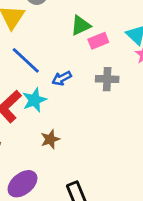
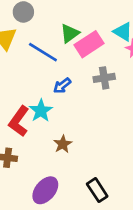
pink rectangle: (98, 41) -> (89, 44), size x1.5
blue line: (26, 60) -> (43, 52), moved

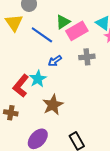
brown star: (63, 144) -> (53, 105), size x1.5

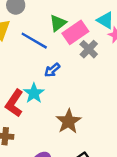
gray cross: (87, 57) -> (89, 49), moved, turned -35
brown star: (53, 105) -> (68, 121), moved

